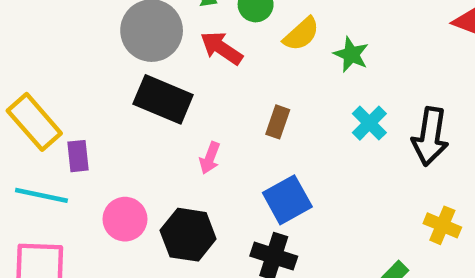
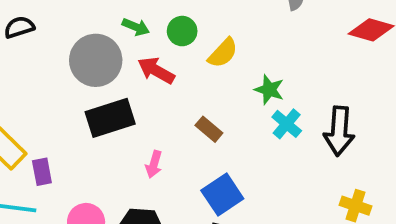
green star: (351, 54) -> (269, 90), moved
black rectangle: (163, 99) -> (110, 118), turned -36
brown rectangle: (278, 122) -> (209, 129), turned -64

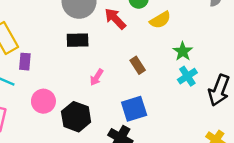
black rectangle: (110, 118) -> (78, 40), size x0.7

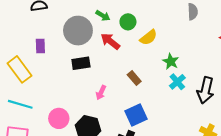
purple rectangle: (25, 62) -> (40, 46), moved

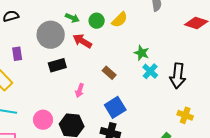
yellow semicircle: (148, 37) -> (120, 20), moved

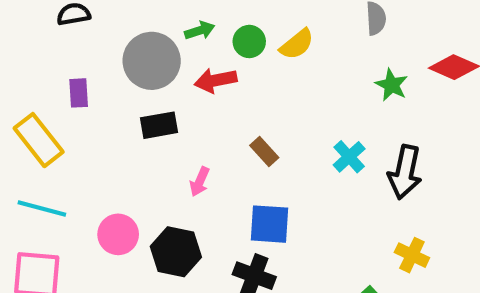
green arrow: (72, 18) -> (200, 30), turned -48
red arrow: (82, 41) -> (216, 80), turned -48
green star: (142, 53) -> (392, 85), moved
blue square: (115, 107) -> (269, 224), turned 30

